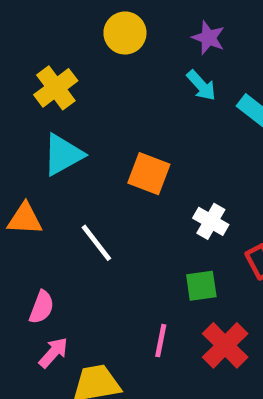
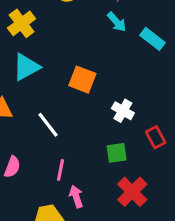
pink line: (161, 341) -> (61, 170), moved
pink arrow: (53, 353) -> (76, 196), moved, turned -60

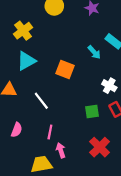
cyan arrow: (117, 22) -> (94, 52), moved
white cross: (123, 111) -> (109, 86), moved
green square: (117, 153) -> (92, 112), moved

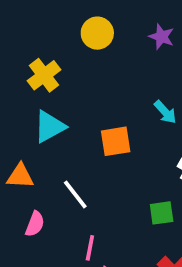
orange square: (65, 69) -> (116, 141), turned -30
pink semicircle: (17, 130) -> (35, 224), moved

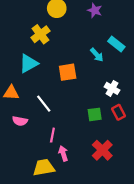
yellow cross: (44, 75) -> (40, 34), moved
pink semicircle: (35, 224) -> (20, 121), turned 80

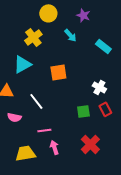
cyan arrow: (97, 55) -> (70, 35), moved
pink line: (52, 135) -> (44, 130), turned 72
yellow trapezoid: (44, 168) -> (25, 153), moved

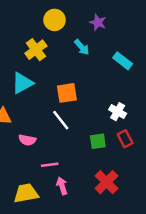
white line: (36, 101) -> (61, 120), moved
pink semicircle: (14, 117) -> (27, 140), moved

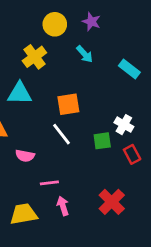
purple star: (98, 22) -> (91, 22), moved
cyan triangle: (22, 83) -> (20, 93), turned 30
green square: (98, 141) -> (102, 141), moved

